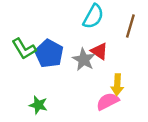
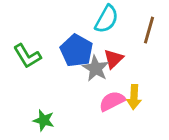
red triangle: (99, 51) -> (113, 59), turned 42
blue pentagon: (49, 54) -> (76, 51), moved
pink semicircle: (108, 101) -> (112, 101), moved

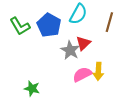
blue pentagon: (76, 51) -> (49, 25), moved
green L-shape: (27, 56) -> (20, 26), moved

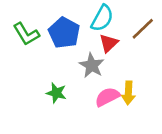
brown line: (109, 22) -> (143, 29), turned 30
red triangle: (83, 43) -> (109, 43), moved
green star: (32, 88) -> (56, 93), moved

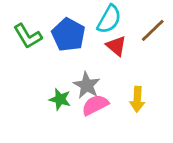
red triangle: (109, 43) -> (116, 46), turned -36
gray star: (92, 65) -> (87, 85), moved
pink semicircle: (107, 97) -> (95, 105), moved

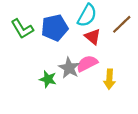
blue pentagon: (68, 35) -> (55, 28), turned 30
pink semicircle: (95, 105) -> (87, 63), moved

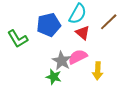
green L-shape: (22, 29) -> (18, 39), moved
green star: (48, 79) -> (54, 77), moved

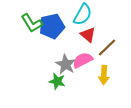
brown line: (109, 22) -> (107, 47), moved
green L-shape: (18, 39) -> (32, 23), moved

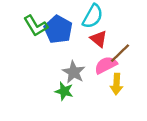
blue pentagon: (52, 26) -> (58, 29), turned -30
pink semicircle: (83, 60) -> (106, 65), moved

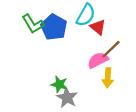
red triangle: (99, 39) -> (98, 27), moved
gray star: (74, 72) -> (67, 98), moved

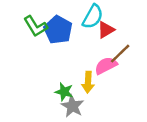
red triangle: (98, 27) -> (106, 30), turned 49
yellow arrow: (108, 78) -> (88, 82), moved

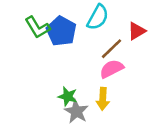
red triangle: (106, 30) -> (137, 31), moved
brown line: (120, 54) -> (112, 49), moved
yellow arrow: (88, 82) -> (103, 99), moved

